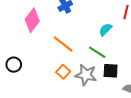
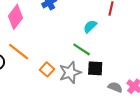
orange line: (63, 44) -> (19, 52), moved
gray star: (86, 75) -> (70, 73), turned -30

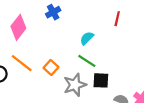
cyan semicircle: (90, 26) -> (87, 38), moved
orange square: (47, 69) -> (51, 67), moved

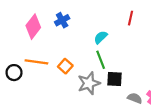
blue cross: (53, 12) -> (62, 20), moved
green line: (87, 61) -> (101, 60), turned 36
orange line: (22, 63) -> (36, 62), turned -30

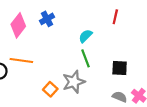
orange square: (65, 66) -> (50, 89), moved
black square: (114, 79) -> (120, 68), moved

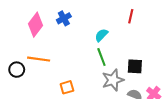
gray star: (74, 82) -> (113, 80), moved
orange square: (50, 89) -> (67, 87), turned 32

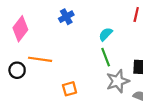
pink diamond: (36, 25) -> (20, 29), moved

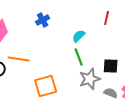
orange square: (70, 89) -> (46, 86), size x1.6

